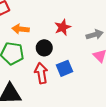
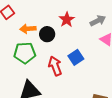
black circle: (44, 48) -> (47, 34), moved

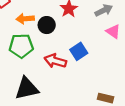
red arrow: (55, 66) -> (55, 61), turned -54

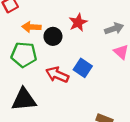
blue square: (79, 51) -> (83, 68), turned -30

